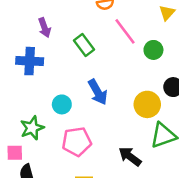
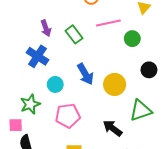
purple arrow: (44, 28) -> (46, 28), moved
pink line: (125, 31) -> (108, 23), turned -65
blue cross: (30, 61) -> (38, 56), moved, turned 30
yellow circle: (147, 104) -> (115, 84), moved

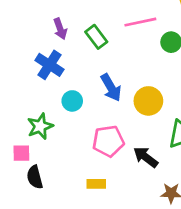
pink pentagon: (68, 116) -> (108, 141), moved

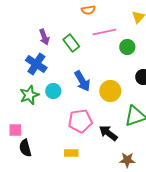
green star: (40, 126) -> (29, 95), moved

